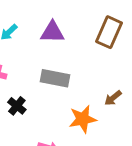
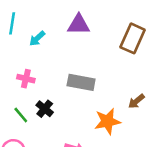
purple triangle: (52, 32) -> (79, 25), moved

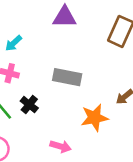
cyan arrow: (37, 38) -> (14, 43), moved

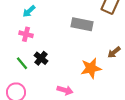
gray rectangle: (67, 77) -> (82, 24), moved

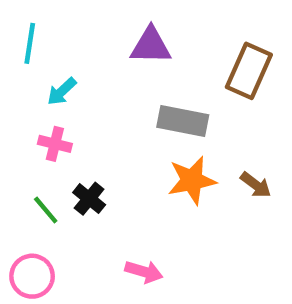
brown arrow: (114, 52) -> (256, 185), turned -104
orange star: (91, 68) -> (192, 180), moved

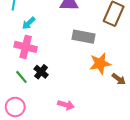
pink cross: (55, 144) -> (26, 47), size x1.5
orange star: (192, 180) -> (100, 63), moved
brown arrow: (256, 185) -> (119, 79), moved

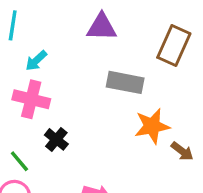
green line: (21, 77) -> (19, 161), moved

